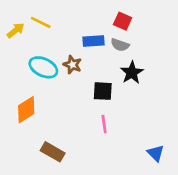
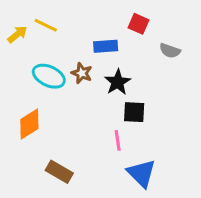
gray semicircle: (120, 45) -> (170, 51), moved
black star: (132, 73) -> (118, 82), moved
black square: (103, 91) -> (134, 112), moved
blue triangle: (156, 153) -> (142, 173), moved, size x1.5

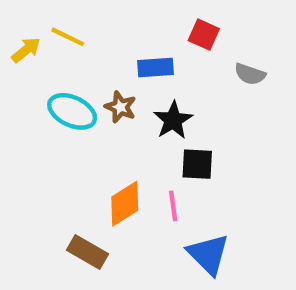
orange diamond: (29, 124) -> (125, 204), moved

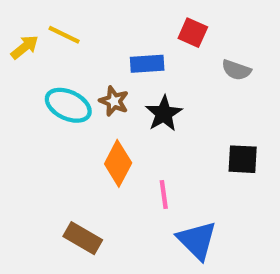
black square: (197, 164) -> (243, 159), moved
orange diamond: (125, 204) -> (118, 163), moved, turned -30

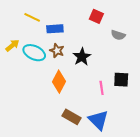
yellow arrow: (25, 47) -> (12, 45), moved
blue rectangle: (147, 64) -> (55, 29), moved
pink line: (164, 195) -> (102, 88), moved
brown rectangle: (83, 238) -> (71, 117), moved

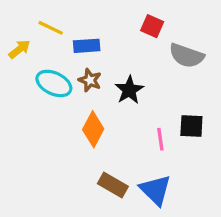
gray semicircle: (118, 35) -> (187, 56), size x1.5
yellow arrow: (12, 45) -> (19, 49), moved

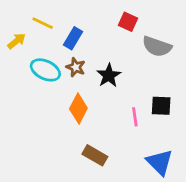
blue rectangle: (87, 46) -> (73, 38), turned -55
blue triangle: (155, 190) -> (160, 162), moved

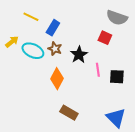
red square: (128, 22) -> (105, 38), moved
yellow arrow: (16, 41) -> (12, 42), moved
gray semicircle: (157, 47) -> (117, 18), moved
pink line: (135, 117) -> (98, 70), moved

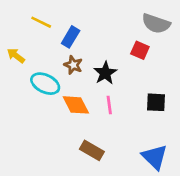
yellow arrow: (12, 42) -> (16, 56), turned -104
cyan ellipse: (33, 51) -> (45, 84), moved
pink line: (98, 70) -> (109, 105), moved
orange diamond: (57, 79) -> (76, 105), turned -55

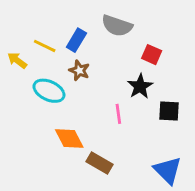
yellow line: (41, 22) -> (45, 46), moved
gray semicircle: (156, 24) -> (117, 26), moved
black star: (105, 73) -> (140, 86), moved
orange diamond: (76, 105) -> (69, 138), moved

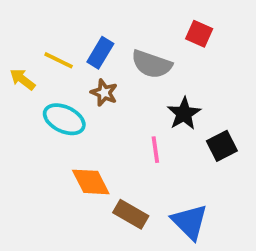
gray semicircle: (117, 26) -> (152, 64), moved
red square: (152, 55) -> (199, 34), moved
black square: (169, 111) -> (222, 146), turned -30
blue triangle: (168, 170) -> (190, 222), moved

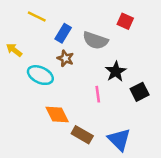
yellow line: (59, 60) -> (37, 17), moved

